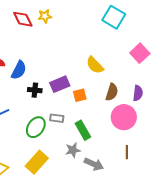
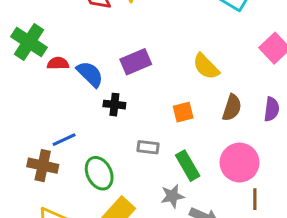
blue semicircle: (19, 70) -> (90, 74), turned -72
purple rectangle: (60, 84) -> (136, 62), moved
pink circle: (124, 117) -> (240, 163), moved
green ellipse: (36, 127) -> (99, 173), moved, turned -60

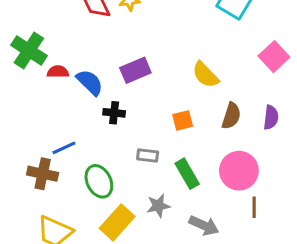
gray star: (172, 196) -> (158, 206), moved

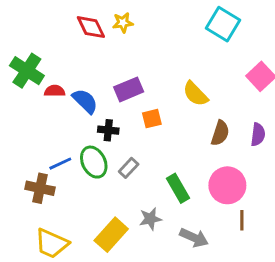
orange square: (183, 120) -> (152, 119), moved
gray rectangle: (148, 155) -> (129, 168), moved, turned -54
green ellipse: (99, 181) -> (94, 162), moved

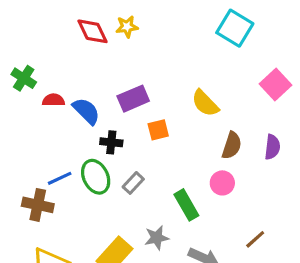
green cross: (27, 71) -> (24, 78), size x0.7
pink circle: (227, 185) -> (222, 183), moved, size x0.6
brown line: (242, 220) -> (255, 239), turned 48

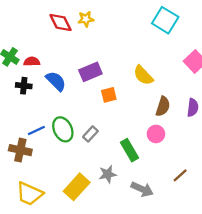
red semicircle: (53, 100) -> (32, 62), moved
black cross: (111, 142) -> (24, 86), moved

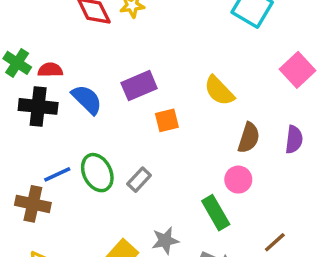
black cross: (24, 86) -> (38, 106), size x1.5
green rectangle: (130, 150) -> (216, 213), moved

